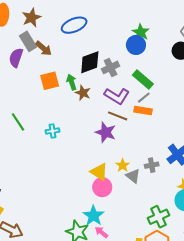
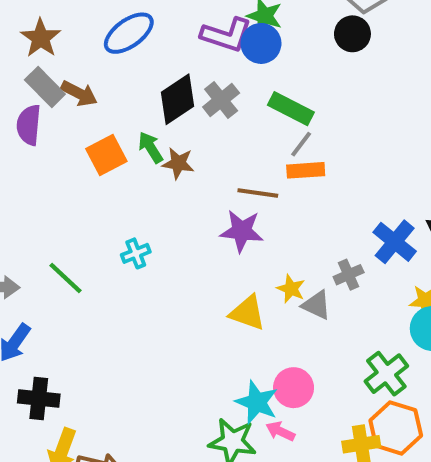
purple L-shape: (117, 96) -> (226, 35), moved
green line: (18, 122) -> (66, 278), moved
pink circle: (102, 187) -> (294, 388), moved

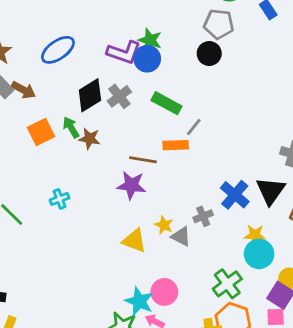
gray line: (301, 144) -> (194, 127), moved

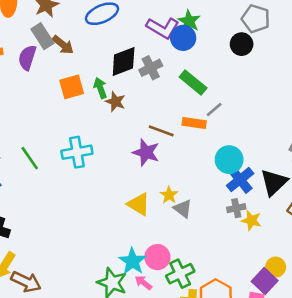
cyan cross: (60, 199) -> (77, 152), size x1.6
gray cross: (203, 216) -> (236, 208), moved
cyan circle: (259, 254) -> (229, 160), moved
green cross: (227, 284) -> (180, 274), moved

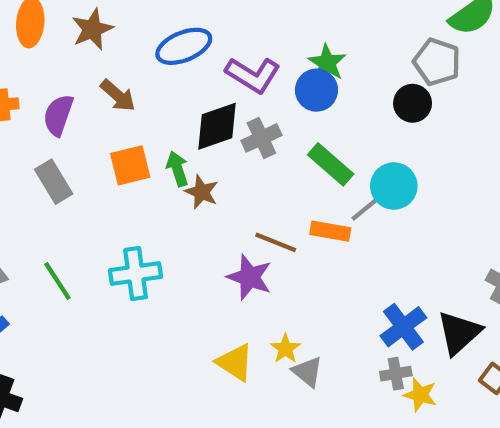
purple L-shape: (163, 28) -> (253, 75), moved
gray rectangle: (42, 36) -> (54, 182), moved
cyan circle: (229, 160) -> (394, 186), moved

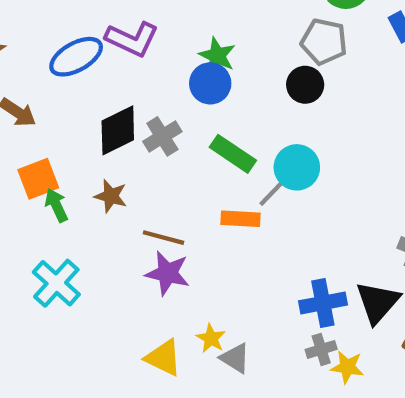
purple L-shape: (253, 75) -> (132, 39), moved
green arrow: (177, 169) -> (56, 205), moved
brown line: (276, 242) -> (164, 238), moved
cyan cross: (136, 274) -> (56, 283), turned -33
blue cross: (403, 327) -> (323, 303), turned 33

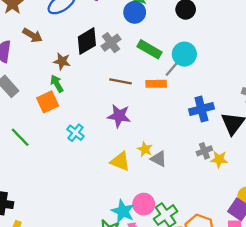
orange square: (38, 179) -> (48, 102), moved
brown star: (111, 196) -> (62, 61), moved
brown line: (164, 238) -> (120, 81), moved
cyan cross: (56, 283) -> (75, 133), moved, size x0.7
blue cross: (323, 303) -> (201, 109), moved

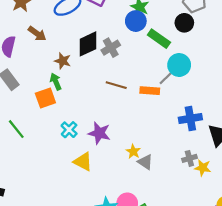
green rectangle: (150, 49) -> (159, 39), moved
purple star: (119, 116) -> (99, 133), moved
yellow triangle: (120, 161) -> (83, 162), moved

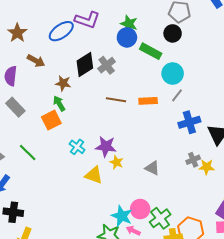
gray line: (166, 78) -> (177, 95), moved
yellow star: (133, 151) -> (116, 162), moved

